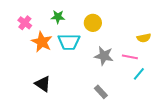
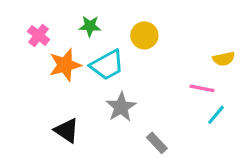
orange star: (42, 42) -> (65, 65), turned 30
cyan trapezoid: (69, 42) -> (107, 65), turned -30
gray star: (104, 56) -> (121, 107), moved, turned 30

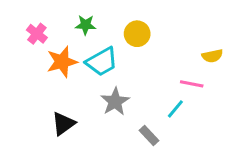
cyan line: (216, 115) -> (175, 109), moved
black triangle: (67, 130) -> (63, 124), turned 50

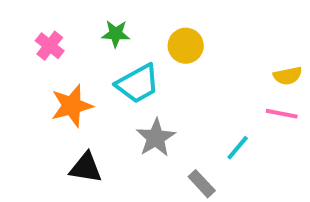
orange star: (62, 62) -> (72, 106), moved
pink line: (192, 84) -> (282, 114), moved
black triangle: (63, 124) -> (86, 168), turned 45

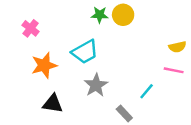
green star: (116, 34) -> (100, 15), moved
yellow circle: (186, 46) -> (123, 15), moved

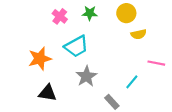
yellow circle: (123, 15) -> (126, 13), moved
pink cross: (31, 28) -> (60, 16), moved
yellow semicircle: (177, 47) -> (139, 34), moved

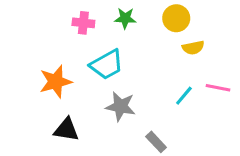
pink cross: (60, 16) -> (83, 23), turned -32
gray star: (86, 76) -> (121, 106), turned -30
cyan line: (132, 82) -> (184, 96), moved

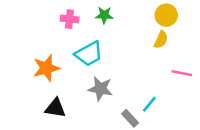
yellow circle: (176, 18) -> (166, 15), moved
yellow semicircle: (193, 48) -> (161, 40), turned -54
cyan line: (184, 96) -> (149, 104), moved

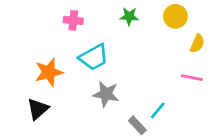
green star: (104, 15) -> (129, 16), moved
yellow semicircle: (161, 40) -> (197, 44), moved
black triangle: (55, 108) -> (38, 109), moved, turned -50

